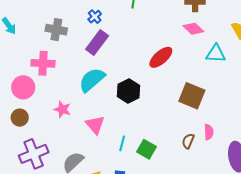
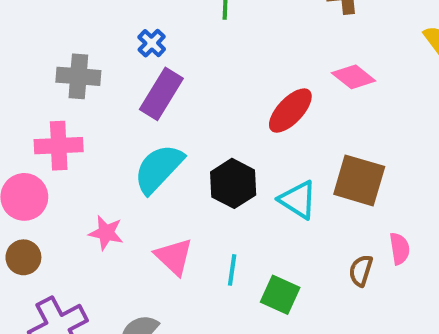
pink diamond: (193, 29) -> (354, 77), moved
cyan triangle: (216, 54) -> (298, 200), moved, turned 35
cyan line: (122, 143) -> (232, 270), moved

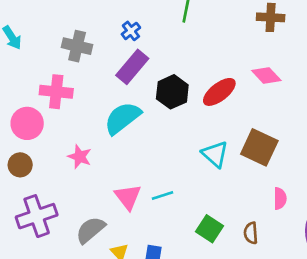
black hexagon: (233, 183) -> (172, 92), moved
pink triangle: (174, 257) -> (128, 197), moved
cyan line: (232, 270) -> (162, 196), turned 55
brown semicircle: (361, 271) -> (251, 233), moved, turned -30
green square: (280, 295) -> (209, 229), moved

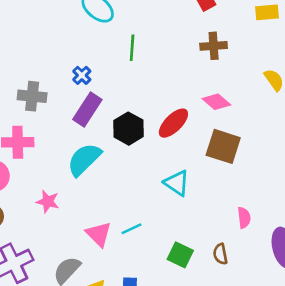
brown square: (259, 147) -> (223, 146), moved

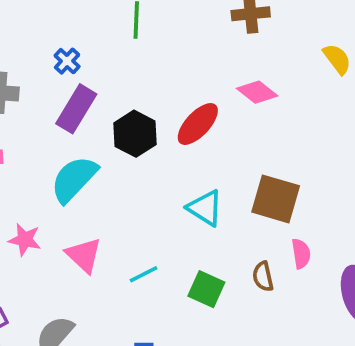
brown square: (223, 146) -> (276, 199), moved
pink triangle: (99, 234) -> (84, 255), moved
brown semicircle: (220, 254) -> (263, 277), moved
green square: (180, 255) -> (206, 289), moved

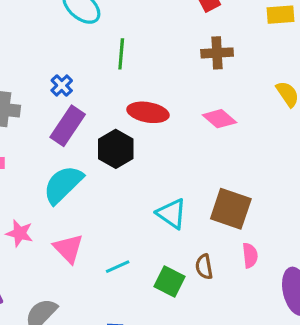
red ellipse: (198, 124) -> (148, 112), moved, turned 54
brown semicircle: (263, 277) -> (204, 267), moved

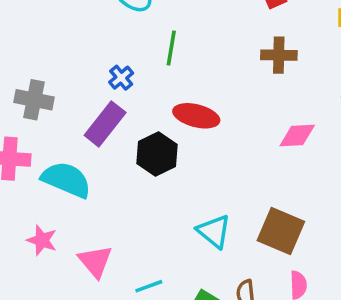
blue cross: (62, 86) -> (121, 78), moved
pink diamond: (219, 119) -> (297, 135), moved, turned -48
cyan semicircle: (63, 184) -> (66, 180), moved, turned 63

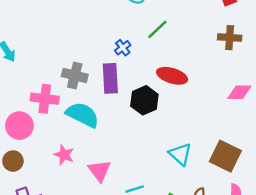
green line: (171, 48) -> (157, 29), turned 35
gray cross: (34, 100) -> (75, 75), moved
purple rectangle: (105, 124) -> (110, 78), turned -44

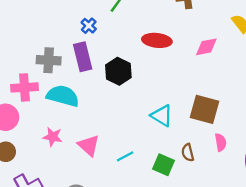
red ellipse: (172, 76) -> (157, 40), moved

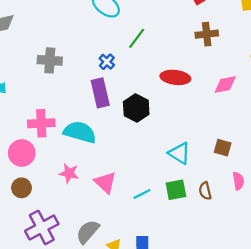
gray cross: (49, 60) -> (50, 60), moved
brown square: (205, 109) -> (223, 148), size x0.6
green square: (163, 165) -> (176, 190), moved, turned -35

